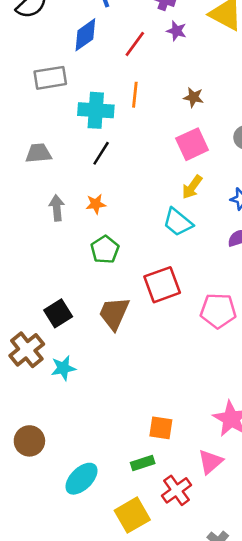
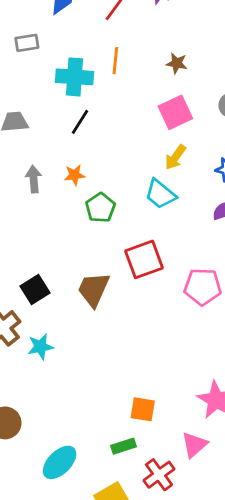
gray rectangle: (50, 78) -> (27, 43), size x0.7
green pentagon: (105, 250) -> (100, 208), moved

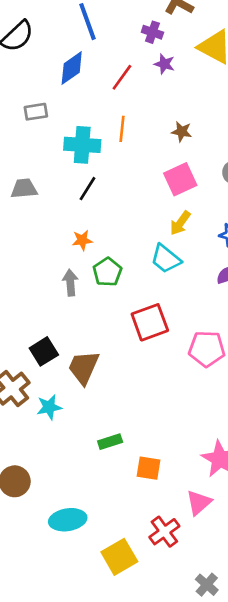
gray arrow: (34, 179) -> (70, 283), moved
brown trapezoid: (94, 289) -> (84, 367), moved
green rectangle: (124, 446) -> (110, 442), moved
cyan ellipse: (60, 462) -> (68, 520), turned 36

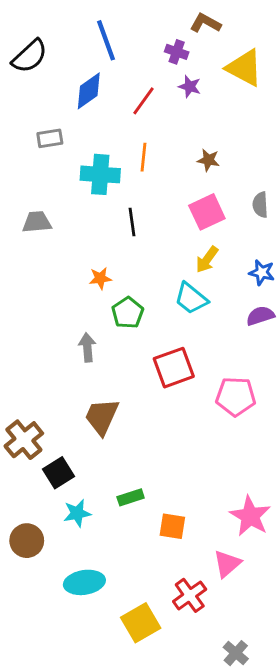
black line: (88, 189) -> (132, 222), moved, turned -40
gray arrow: (70, 283) -> (87, 347), moved
black square: (44, 351) -> (58, 473), moved
cyan star: (49, 407) -> (77, 513), moved

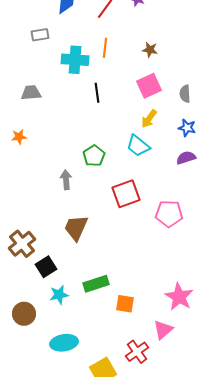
gray semicircle: (260, 205) -> (185, 94), moved
orange star: (100, 278) -> (19, 137), moved
green rectangle: (131, 497) -> (96, 284), size x1.4

